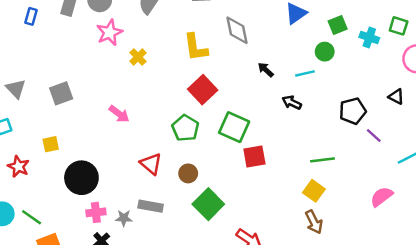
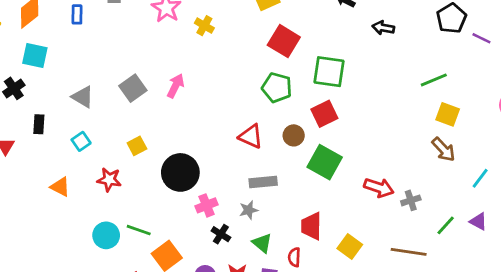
pink arrow: (119, 114) -> (176, 86), moved, turned -85
red square: (254, 156) -> (324, 114), moved
yellow square: (314, 191) -> (448, 114), moved
gray star: (124, 218) -> (249, 210), moved

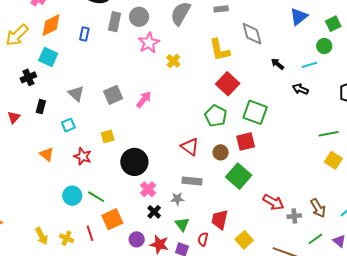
brown arrow: (443, 149) -> (318, 208), moved
pink cross: (206, 205) -> (148, 189), turned -35

